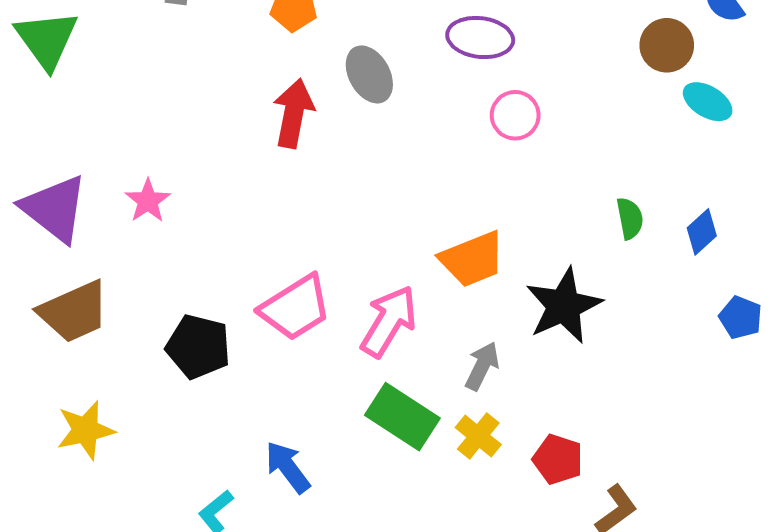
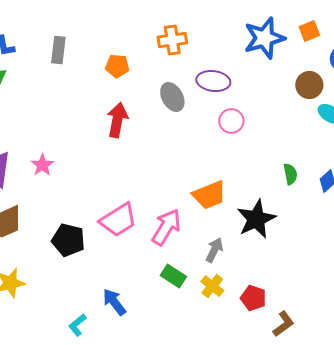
gray ellipse: (369, 74) -> (172, 97), moved
green rectangle: (402, 417) -> (173, 276), size x0.7

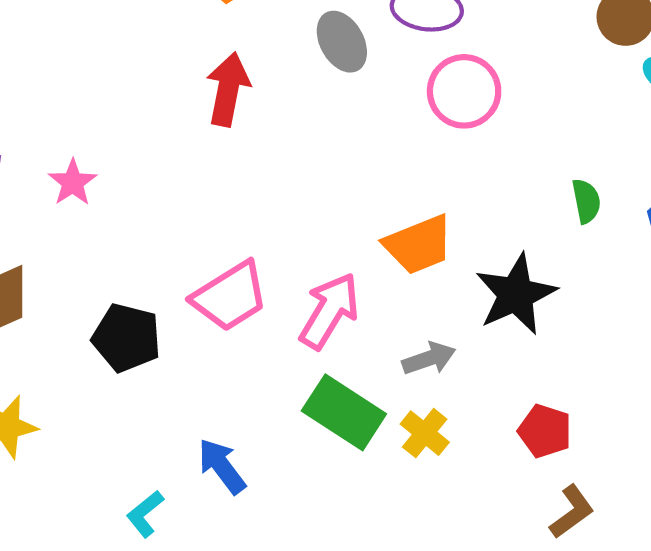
pink circle: (231, 121) -> (464, 91), size x1.4
gray arrow: (214, 250) -> (429, 359), turned 45
green rectangle: (173, 276) -> (344, 412), size x1.5
red pentagon: (253, 298) -> (545, 431), moved

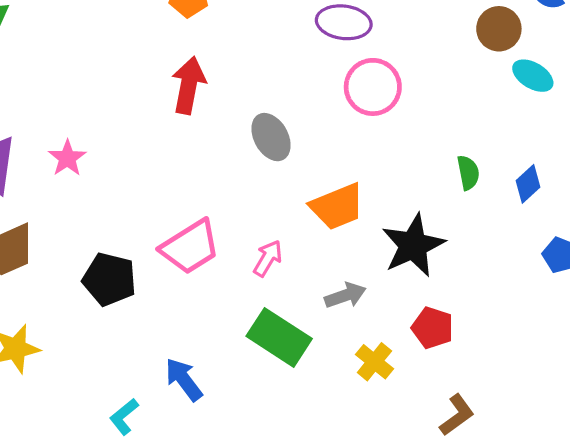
gray ellipse: (342, 42) -> (271, 137), moved
pink arrow: (329, 311) -> (268, 258), size x0.6
red pentagon: (545, 431) -> (433, 328), moved
yellow cross: (425, 433) -> (374, 362), moved

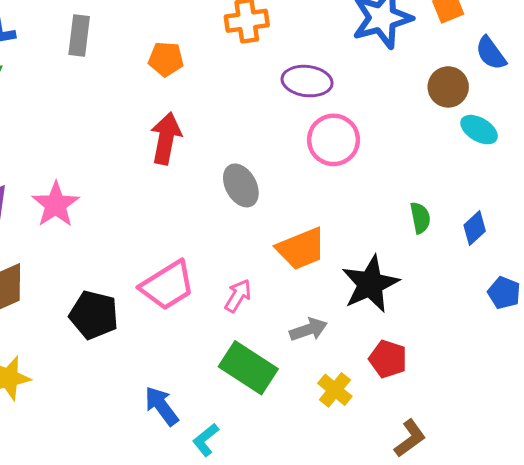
pink star: (67, 158) -> (56, 205), size x1.4
cyan L-shape: (124, 417) -> (206, 440), moved

